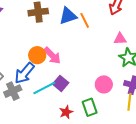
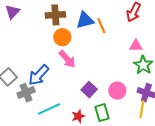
orange circle: (37, 55) -> (62, 37), moved
purple square: (61, 83) -> (89, 90), moved
cyan line: (44, 88) -> (49, 109), moved

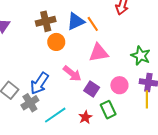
pink triangle: (136, 46) -> (99, 53), moved, size x1.5
pink arrow: (67, 59) -> (72, 74), moved

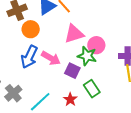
green star: (141, 56) -> (87, 56), moved
blue arrow: (39, 83) -> (29, 57), moved
pink circle: (119, 85) -> (96, 45), moved

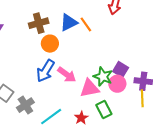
pink triangle: (74, 34) -> (90, 88), moved
pink circle: (96, 45) -> (117, 84), moved
purple square: (72, 71) -> (121, 69), moved

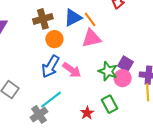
pink triangle: (90, 88) -> (91, 38), moved
gray cross: (25, 105) -> (39, 114), moved
cyan line: (51, 117) -> (51, 100), moved

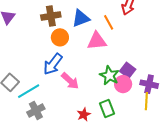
orange line: (90, 19) -> (109, 22), moved
pink arrow: (72, 70) -> (70, 81), moved
cyan line: (51, 100) -> (29, 91), moved

